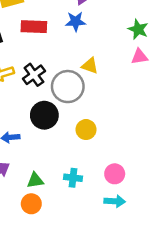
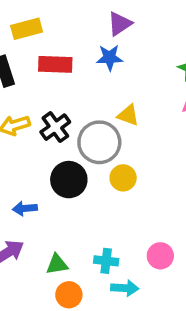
yellow circle: (86, 130) -> (123, 178), moved
cyan arrow: (115, 201) -> (125, 288), moved
orange circle: (31, 204) -> (69, 295), moved

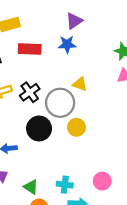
green triangle: (57, 264) -> (31, 187), turned 42

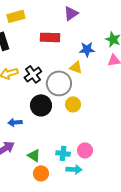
blue star: (67, 44) -> (87, 49), moved
red rectangle: (30, 49) -> (50, 37), moved
pink circle: (102, 181) -> (85, 150), moved

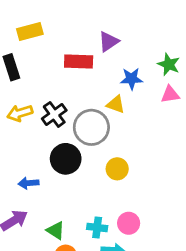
purple triangle: (71, 13) -> (109, 41), moved
yellow circle: (73, 104) -> (117, 169), moved

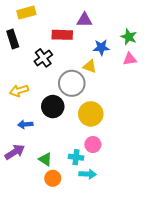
purple triangle: (109, 41) -> (84, 20), turned 35
yellow arrow: (20, 113) -> (19, 91), moved
black cross: (54, 114) -> (43, 58), moved
yellow circle: (117, 169) -> (91, 114), size x1.5
pink circle: (129, 223) -> (93, 145), moved

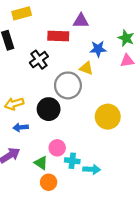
yellow arrow: (19, 91) -> (14, 104), moved
yellow circle: (91, 114) -> (108, 117), moved
pink circle: (93, 145) -> (57, 148), moved
cyan arrow: (88, 174) -> (92, 169), moved

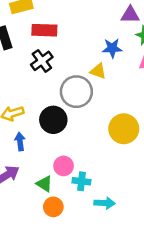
purple triangle: (81, 21) -> (130, 15), moved
red rectangle: (58, 36) -> (44, 30), moved
blue arrow: (21, 127) -> (20, 142), turned 88
cyan arrow: (92, 169) -> (105, 203), moved

